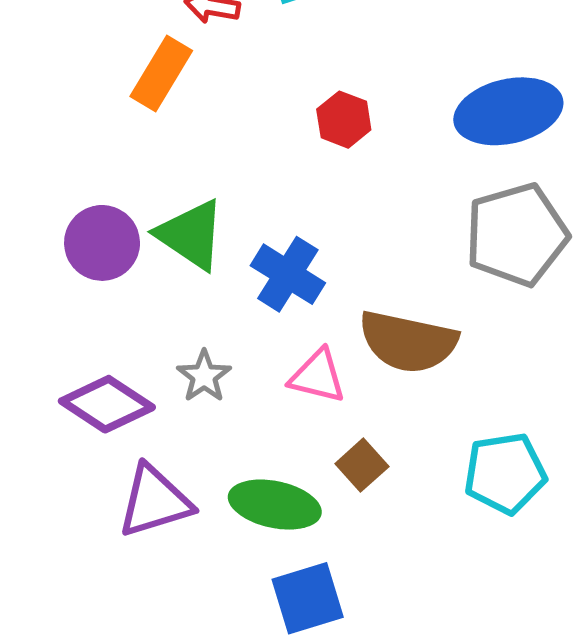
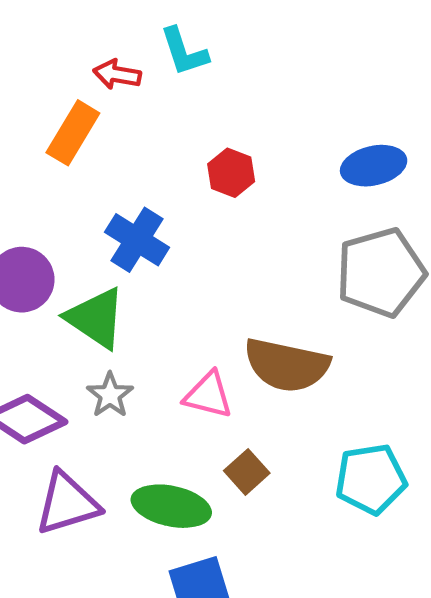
blue ellipse: (508, 111) -> (374, 166), size x0.7
green triangle: (191, 235) -> (96, 318), moved
blue cross: (288, 274) -> (137, 240), moved

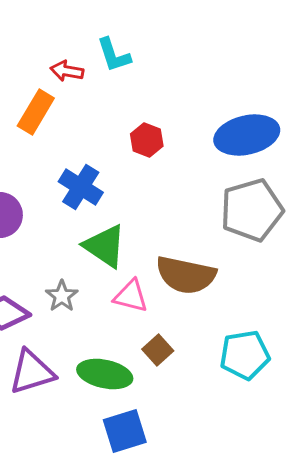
blue ellipse: (374, 166) -> (247, 135), size x1.4
green triangle: (96, 318) -> (105, 246), moved

